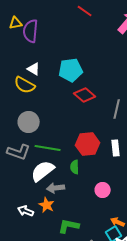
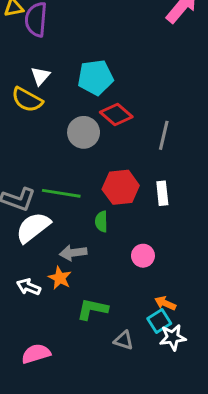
white triangle: (34, 69) -> (40, 76), turned 40
gray circle: (29, 122) -> (84, 132), moved
white semicircle: (43, 171) -> (33, 227), moved

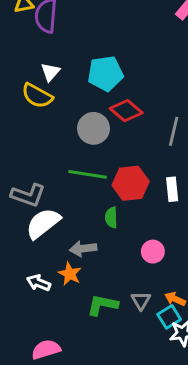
green line: (61, 193) -> (88, 174), moved
gray triangle: (124, 340) -> (141, 301), moved, turned 42

